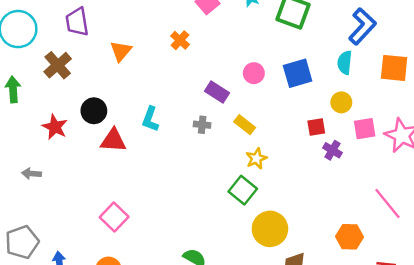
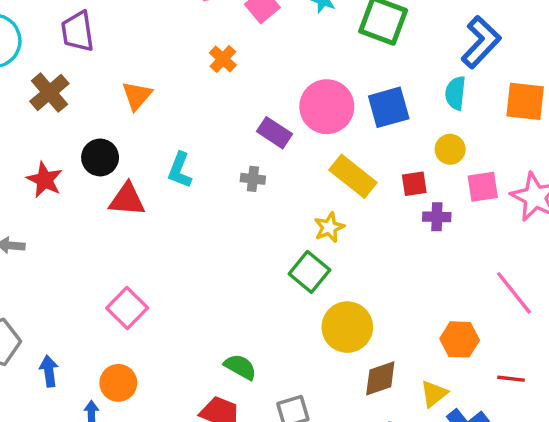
orange triangle: (121, 51) -> (137, 96), moved
pink circle: (254, 73) -> (327, 107), size x1.8
yellow rectangle: (245, 125) -> (353, 176), moved, size x1.5
purple cross: (332, 150) -> (437, 217), turned -30

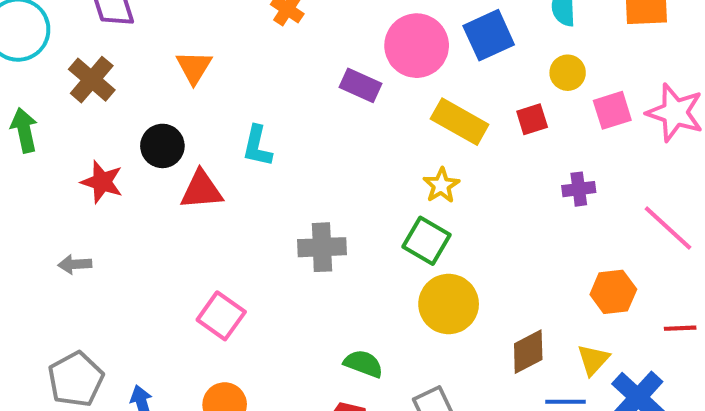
gray cross: (253, 179) -> (322, 247), moved, size x1.6
purple cross: (437, 217) -> (579, 189), moved
yellow circle: (347, 327) -> (449, 304), moved

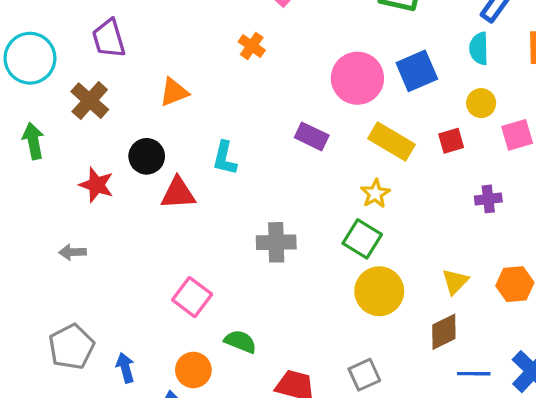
orange triangle: (194, 67) -> (174, 92), turned 36
purple rectangle: (361, 85) -> (312, 136), moved
yellow triangle: (593, 360) -> (455, 282), moved
green semicircle: (363, 364) -> (240, 342), moved

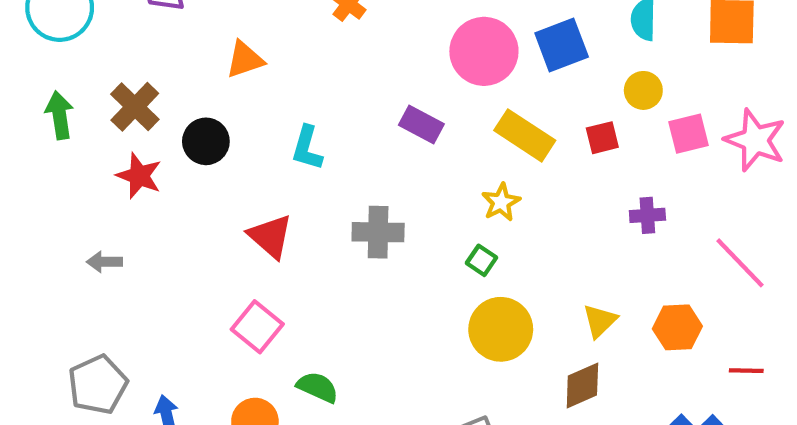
brown cross: (90, 101) -> (135, 107), moved
red triangle: (178, 193) -> (270, 236), moved, turned 42
green square: (362, 239) -> (481, 260), size x0.6
gray cross: (276, 242) -> (378, 232), moved

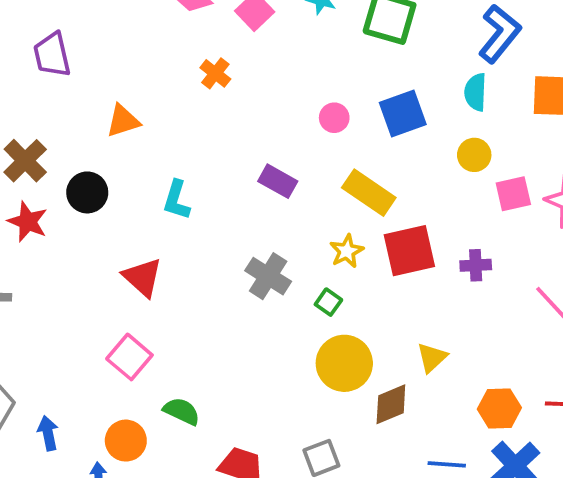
pink circle: (484, 51) -> (334, 118), size x0.5
red square: (602, 138) -> (409, 251), moved, size x1.8
gray cross: (378, 232) -> (268, 276), moved, turned 30
orange hexagon: (677, 327) -> (499, 408), moved
brown diamond: (582, 385) -> (391, 404), moved

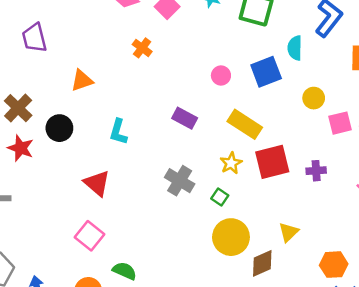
cyan semicircle: (476, 92) -> (295, 48), moved

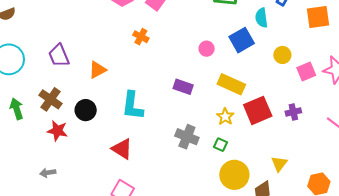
purple trapezoid: (34, 38) -> (59, 56), moved
cyan L-shape: (118, 132) -> (132, 106), size x1.4

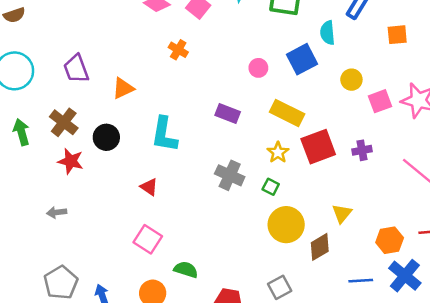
orange square: (318, 17) -> (397, 35), size x0.7
red triangle: (122, 149) -> (149, 187), size x0.7

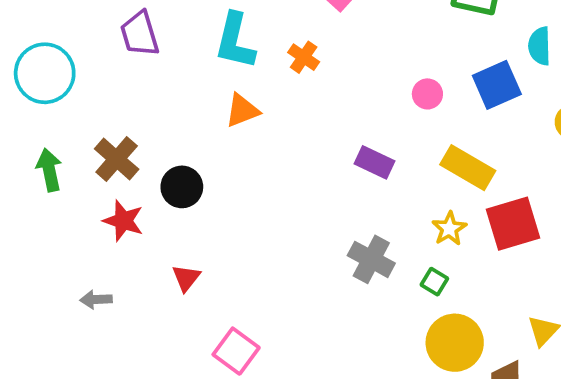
purple trapezoid: (76, 69) -> (140, 34), moved
orange triangle: (123, 88) -> (242, 110), moved
cyan L-shape: (164, 134) -> (235, 41), moved
red triangle: (149, 187) -> (186, 278), moved, turned 30

